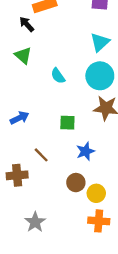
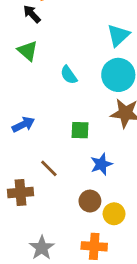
orange cross: (99, 221) -> (94, 246), moved

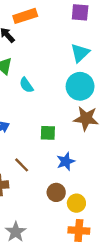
cyan semicircle: (69, 75) -> (26, 85), moved
orange cross: (94, 246) -> (79, 231), moved

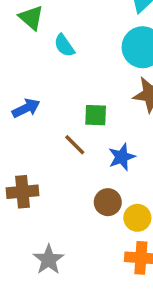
brown line: (22, 165) -> (75, 145), moved

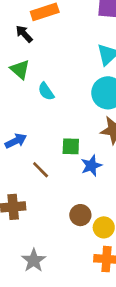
brown line: (75, 145) -> (41, 170), moved
blue star: (122, 157) -> (91, 166), moved

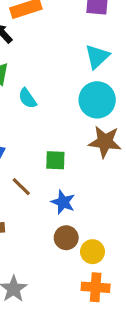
blue star: (91, 166) -> (63, 202), moved, turned -30

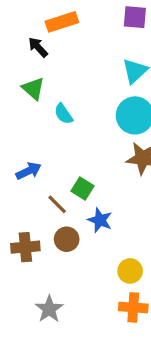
green square: (55, 160) -> (82, 188), moved, turned 30
brown circle: (66, 238) -> (67, 239), moved

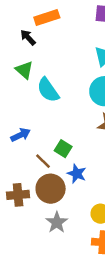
cyan semicircle: (63, 114) -> (48, 90), size x1.5
brown circle: (67, 239) -> (51, 189), size x1.5
gray star: (49, 309) -> (57, 222), moved

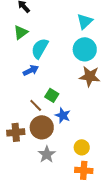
green triangle: (24, 70) -> (21, 32), turned 42
cyan semicircle: (48, 90) -> (40, 48), turned 65
blue arrow: (21, 135) -> (31, 70), moved

